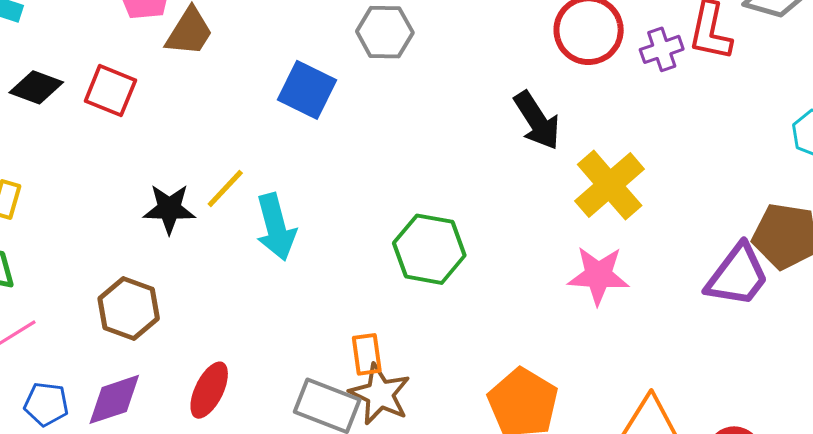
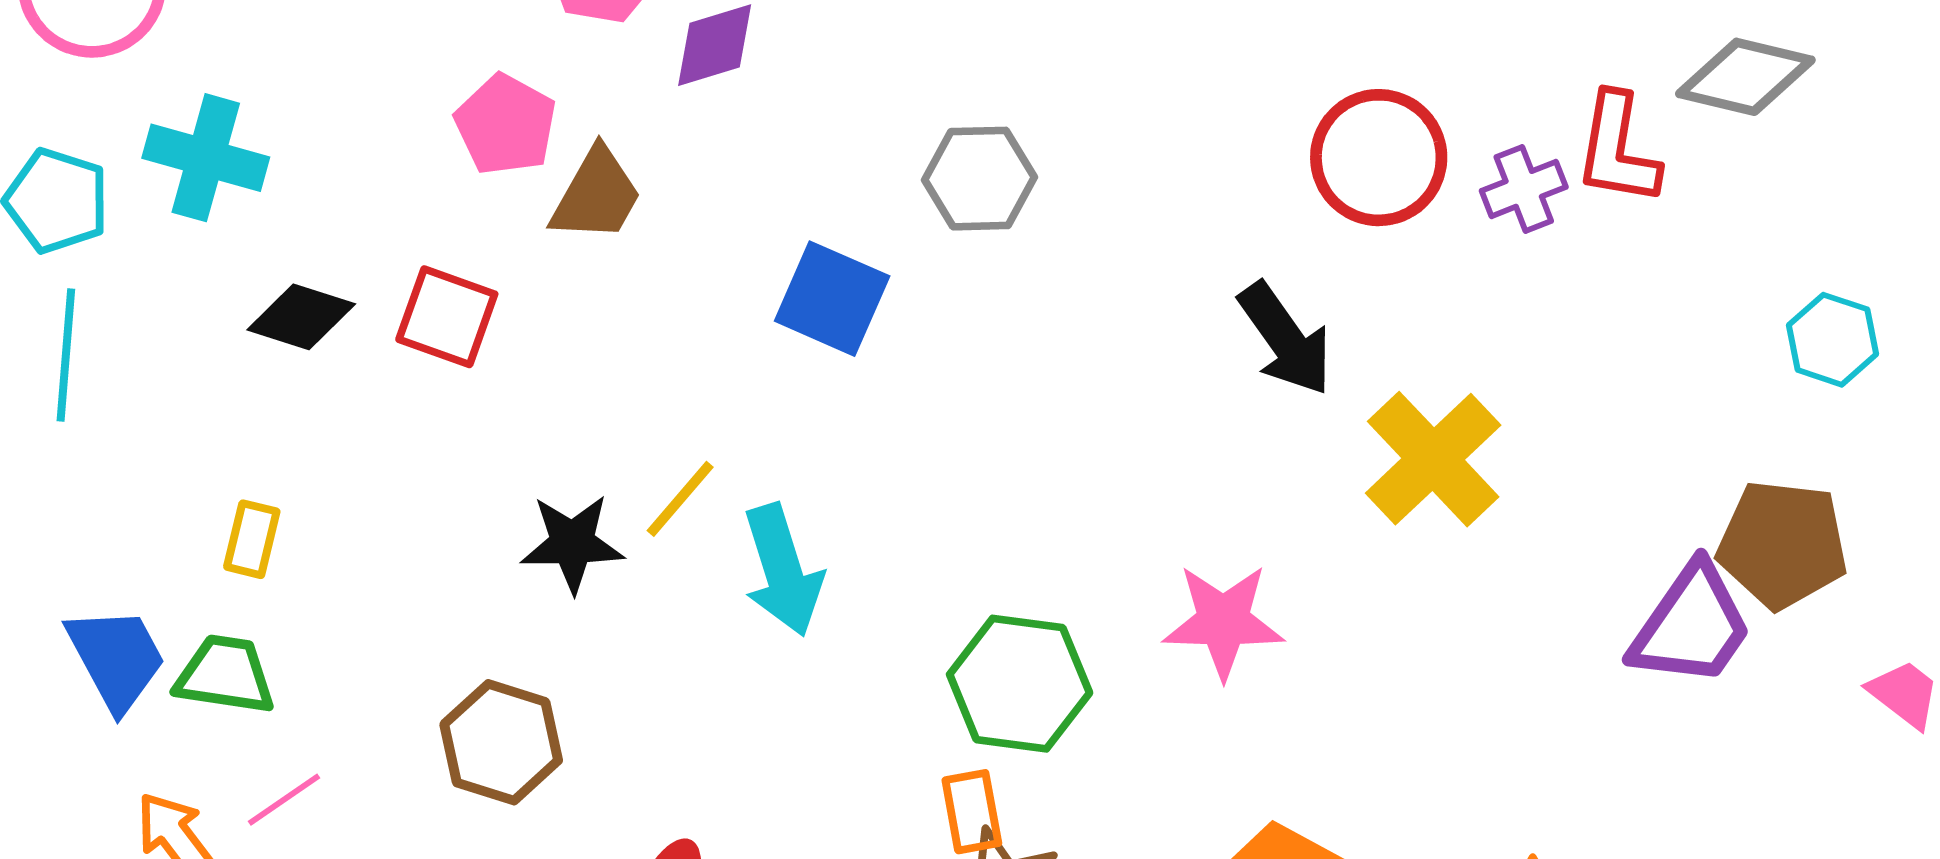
green hexagon: (429, 249) -> (1020, 684), moved
pink star: (598, 275) -> (1223, 621), moved

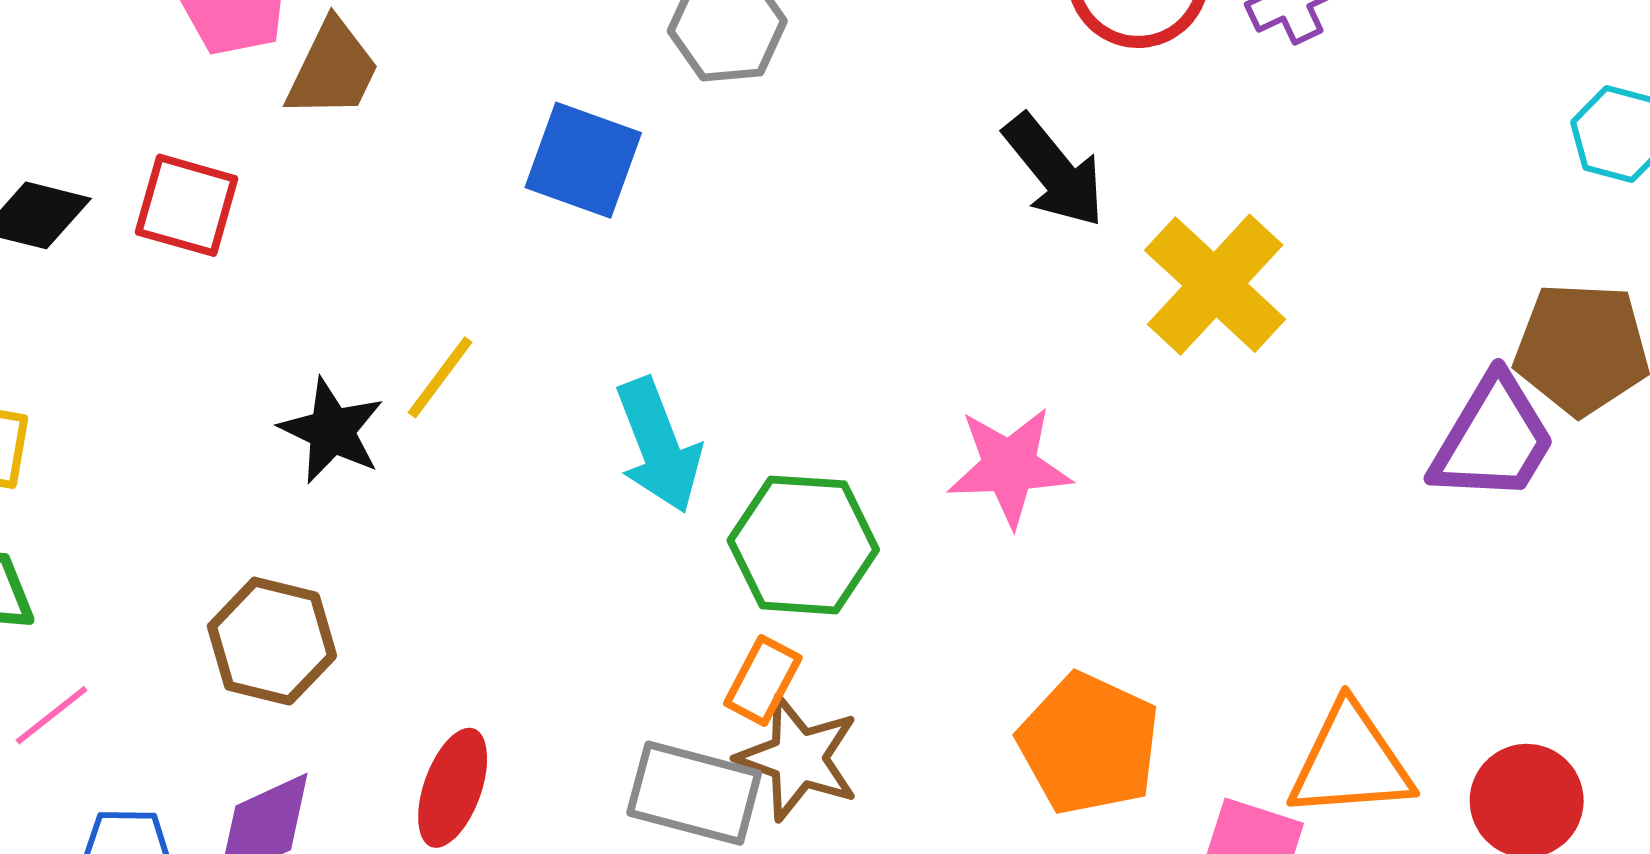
black star: (572, 543) -> (332, 431), turned 30
cyan arrow: (783, 570) -> (658, 445), moved
orange rectangle: (972, 812) -> (763, 680), turned 42

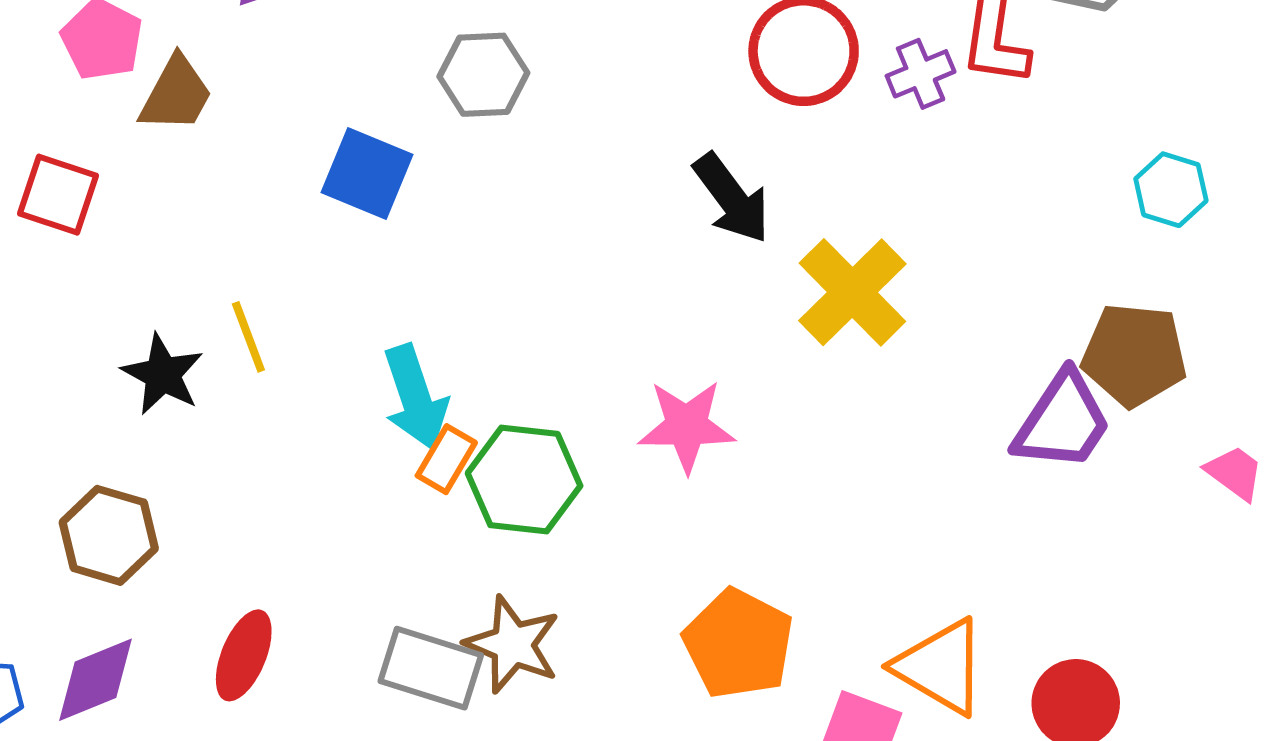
yellow line: (440, 377) -> (248, 337), turned -60
orange rectangle: (763, 680) -> (446, 459), moved
orange triangle: (1351, 762) -> (941, 667), turned 32

